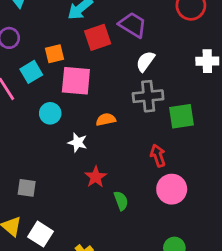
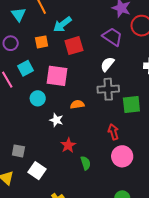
purple trapezoid: (133, 25) -> (112, 37), moved
orange square: (54, 54) -> (42, 42), moved
white square: (40, 234) -> (37, 171), moved

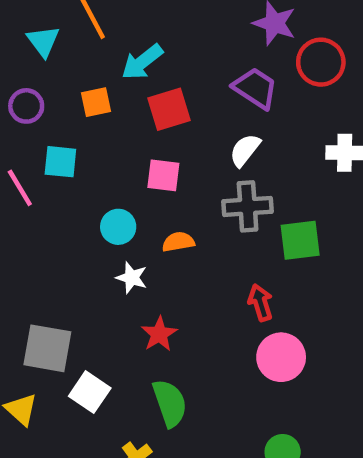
cyan square: (25, 68) -> (60, 162), turned 35
pink square: (57, 76) -> (163, 175), moved, size x0.7
cyan circle: (38, 98) -> (118, 227), moved
gray square: (18, 151) -> (47, 348), size x1.6
green semicircle: (86, 163) -> (170, 403), moved, size x1.5

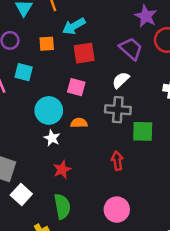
cyan circle: (118, 227) -> (49, 110), size x1.5
pink circle: (281, 357) -> (117, 210), moved

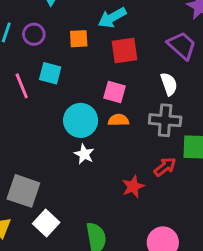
white semicircle: (121, 80) -> (169, 84), turned 114
orange semicircle: (79, 123) -> (118, 120), moved
red arrow: (117, 161) -> (165, 167), moved, turned 60
red star: (62, 170) -> (133, 187), moved

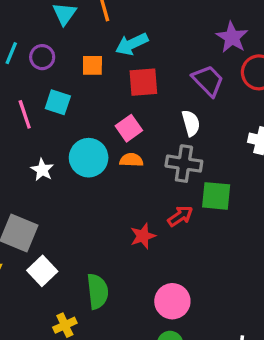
pink square: (115, 92) -> (129, 128), turned 35
white star: (84, 154) -> (42, 170), moved

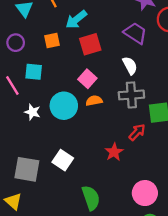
white star: (42, 170) -> (32, 112), moved
white square: (42, 271) -> (63, 160), moved

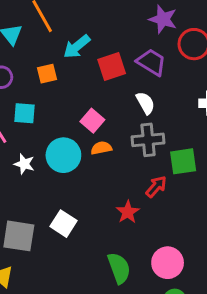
red square: (90, 44) -> (112, 67), moved
green semicircle: (91, 198) -> (119, 268), moved

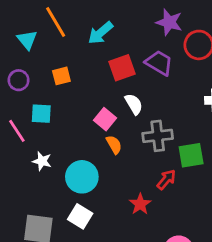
cyan arrow: (77, 47) -> (100, 33), moved
white semicircle: (145, 103) -> (134, 104), moved
orange semicircle: (101, 148) -> (114, 145), turned 72
cyan circle: (63, 155) -> (82, 177), moved

